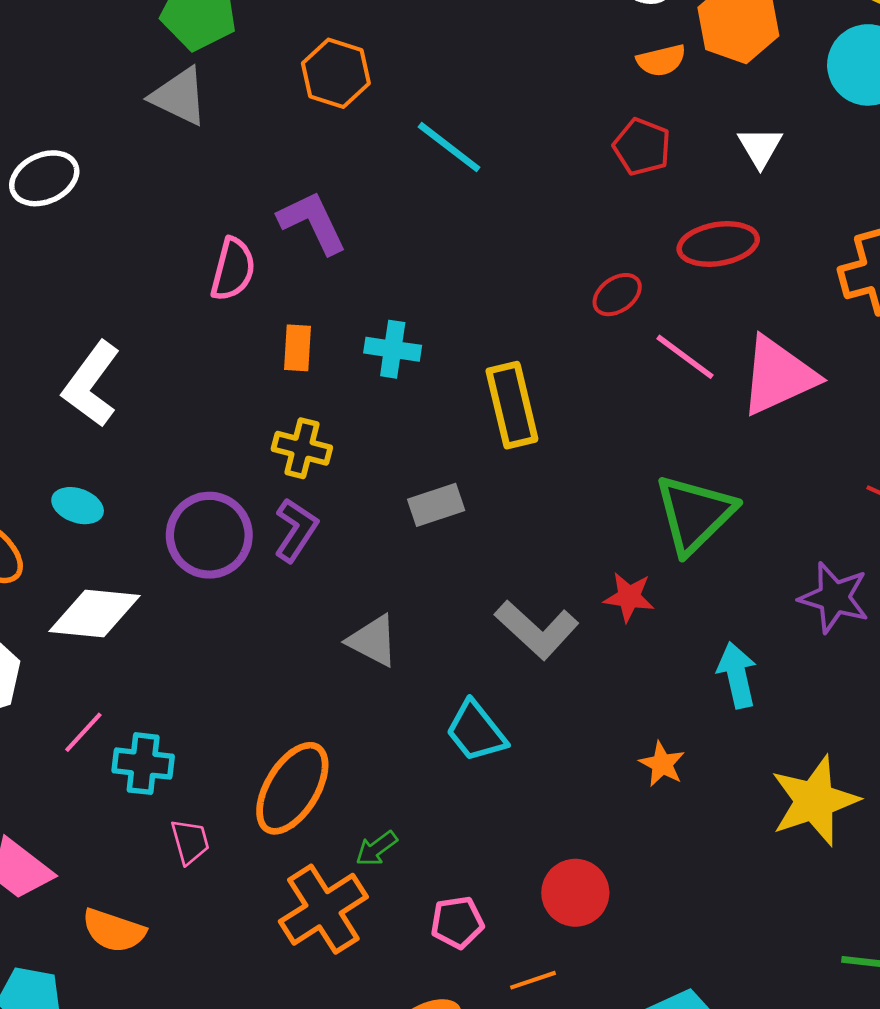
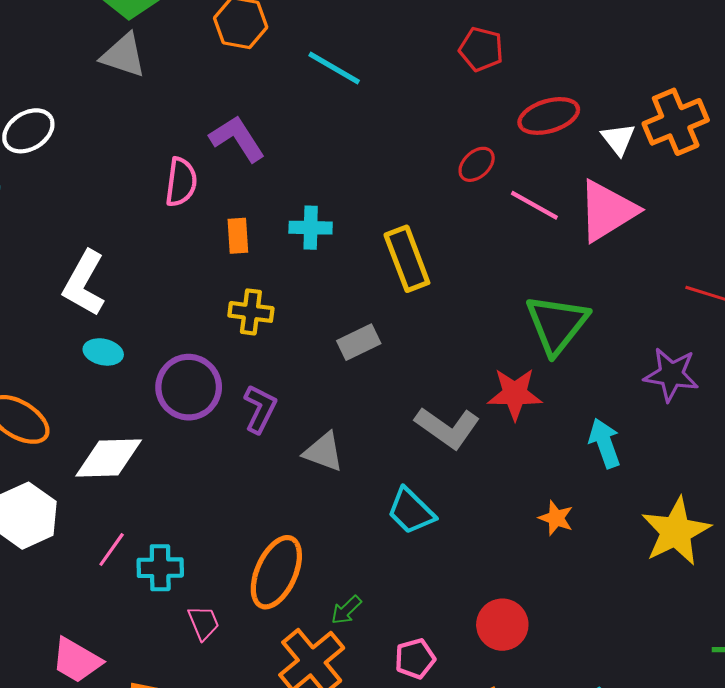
white triangle: (760, 147) -> (618, 139), moved
cyan ellipse: (78, 506) -> (103, 352), moved
purple L-shape: (296, 530) -> (260, 409), moved
red star: (629, 597) -> (515, 394), size x1.4

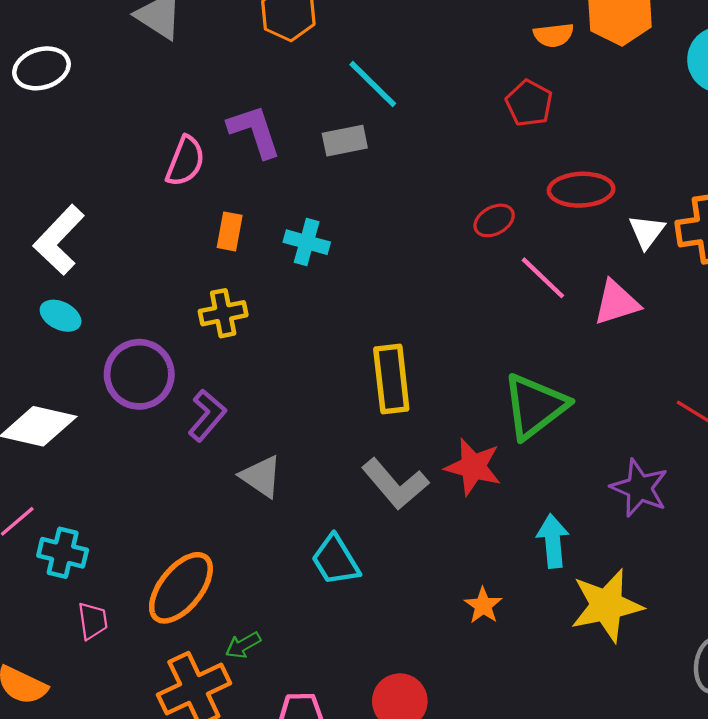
pink triangle: (607, 211) -> (617, 303), size x0.7
yellow rectangle: (407, 259) -> (391, 379), moved
yellow cross: (251, 312) -> (223, 313), turned -33
gray rectangle: (359, 342) -> (345, 141), moved
yellow star: (676, 531) -> (607, 605), moved

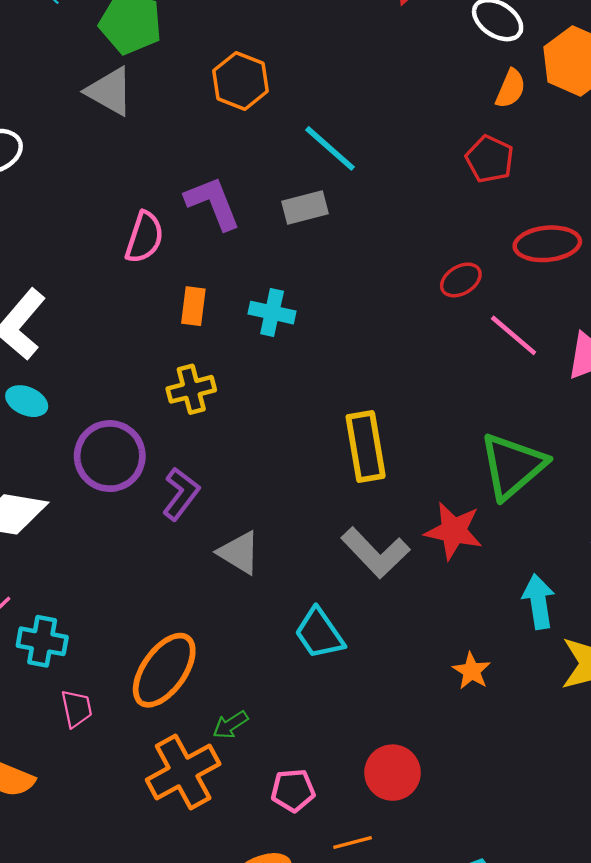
orange semicircle: (554, 35) -> (511, 89), turned -57

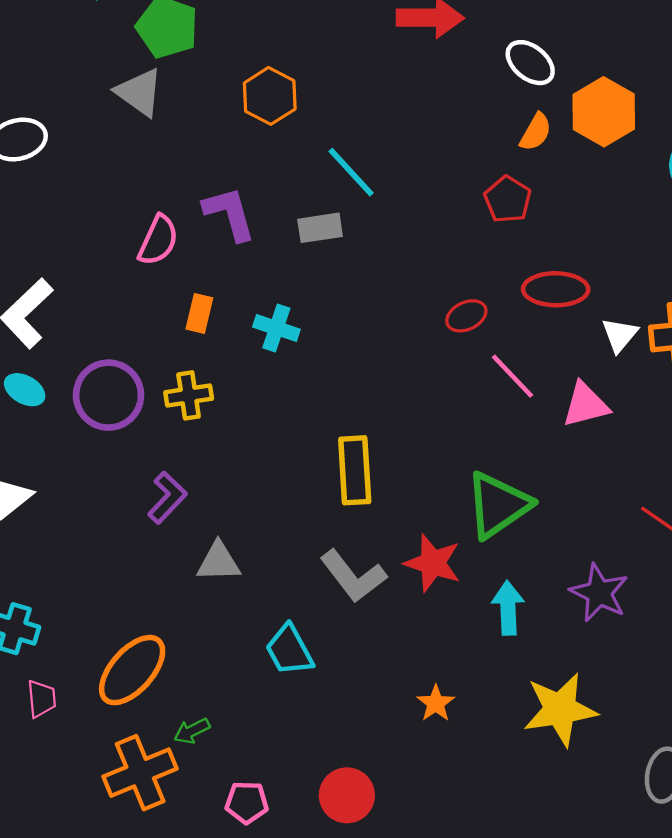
purple circle: (110, 456) -> (109, 395), moved
gray triangle: (239, 553) -> (219, 562), turned -39
cyan arrow: (539, 602) -> (508, 608), moved

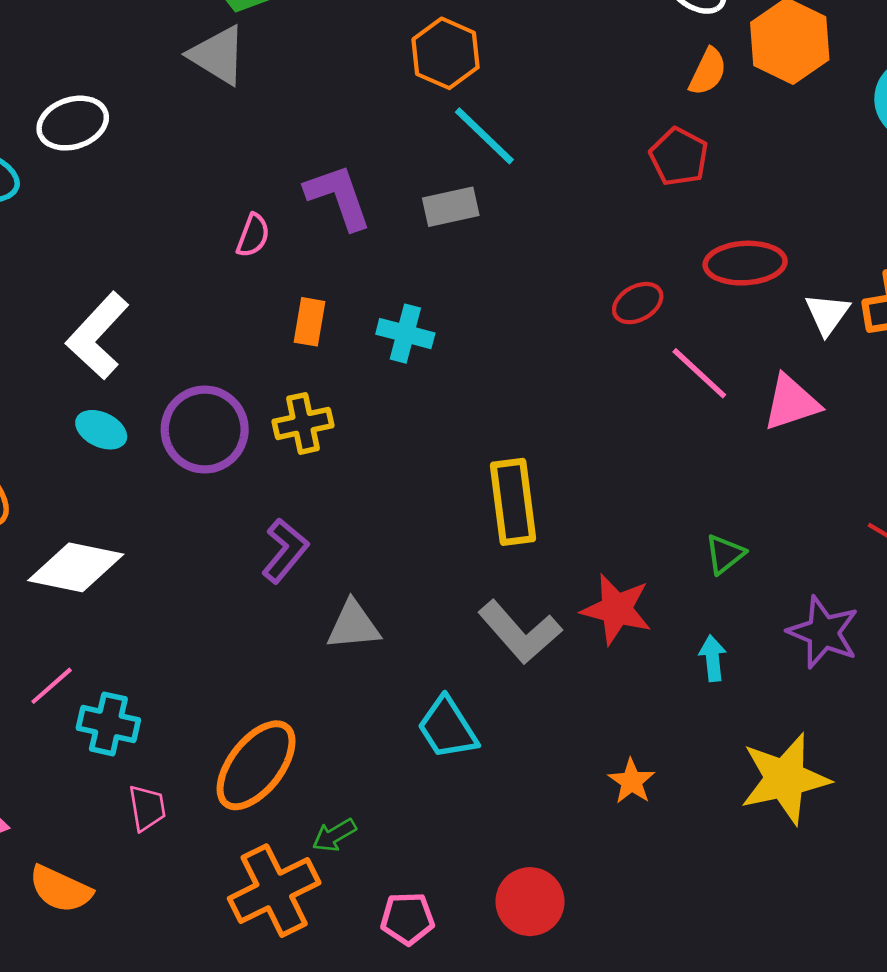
orange hexagon: (270, 96) -> (446, 53), moved
pink semicircle: (158, 240) -> (253, 235), size x0.7
green triangle: (498, 505) -> (725, 554), moved, size x0.5
cyan arrow: (508, 608) -> (713, 658), size x0.7

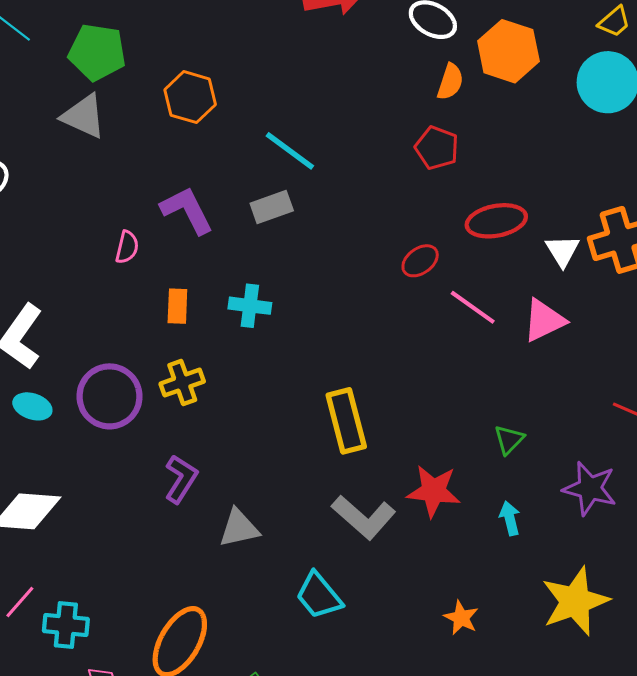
orange hexagon: (446, 53) -> (190, 97), moved

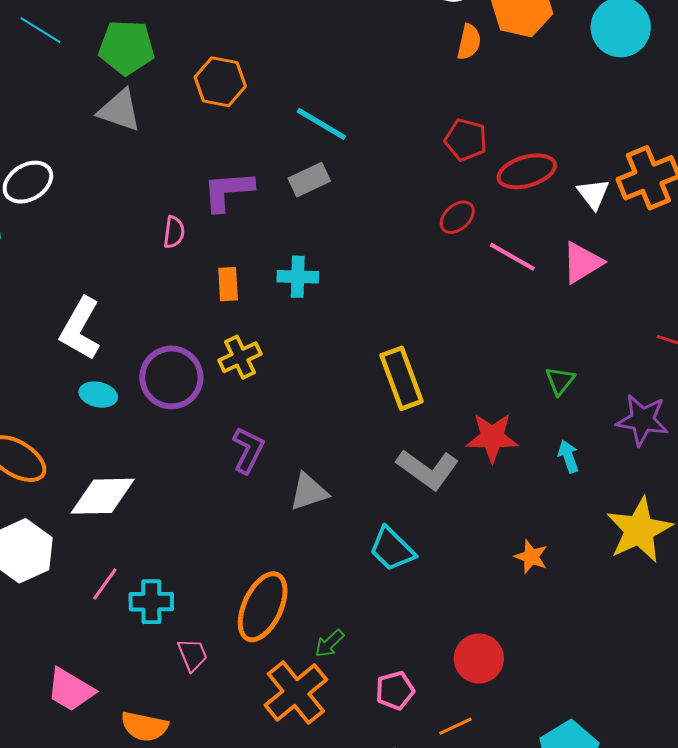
red pentagon: (437, 148) -> (466, 140), moved
purple L-shape: (187, 210) -> (228, 191), turned -62

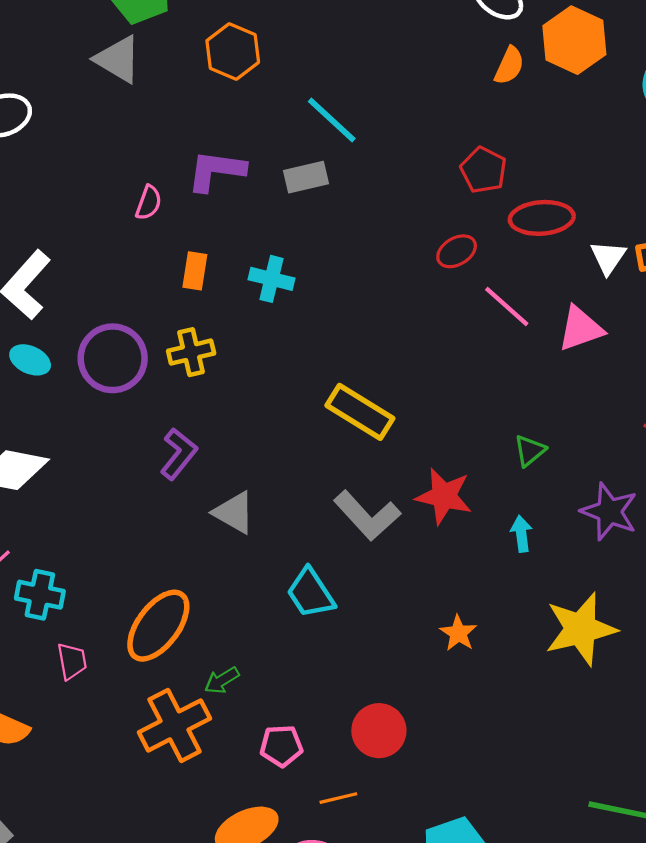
yellow rectangle: (402, 378) -> (360, 412), turned -50
gray triangle: (309, 492) -> (234, 513), turned 36

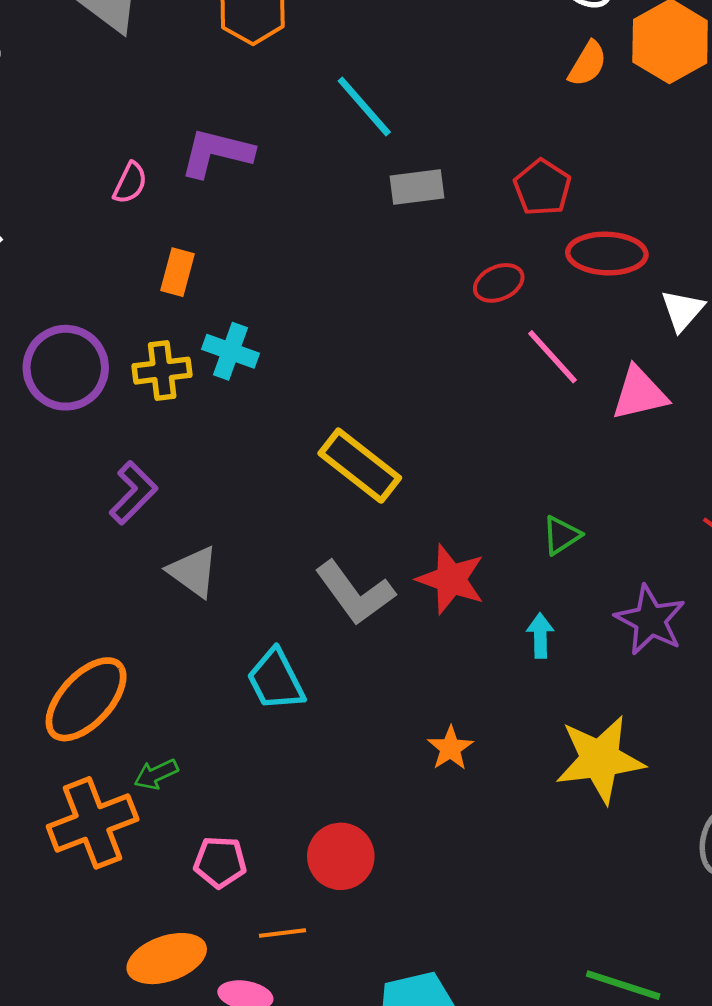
gray rectangle: (306, 177) -> (417, 187), moved
cyan cross: (272, 279) -> (230, 351), moved

